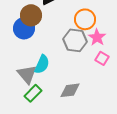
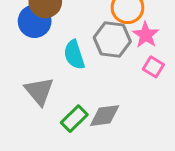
cyan semicircle: (42, 64) -> (74, 55), moved, turned 138
green rectangle: (33, 93) -> (74, 119), moved

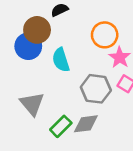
gray hexagon: (112, 39) -> (96, 89), moved
cyan semicircle: (74, 55) -> (61, 60), moved

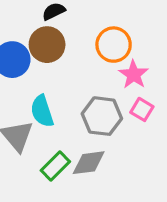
brown circle: (37, 30) -> (47, 45), moved
cyan semicircle: (61, 60) -> (42, 111), moved

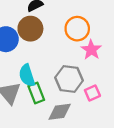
pink square: (142, 109) -> (92, 93), moved, turned 35
green rectangle: (55, 166) -> (36, 93), moved, turned -66

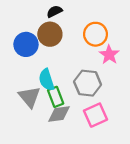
pink square: (92, 93) -> (95, 115), moved, size x1.5
gray diamond: (60, 112) -> (59, 114), moved

